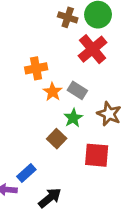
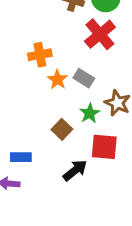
green star: (73, 118) -> (90, 113), moved
blue rectangle: (26, 173) -> (21, 157), moved, turned 42
black arrow: (50, 198) -> (75, 170), moved

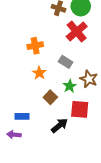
orange star: (57, 80) -> (39, 73), moved

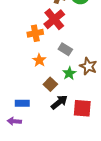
red cross: (77, 31) -> (54, 19), moved
red square: (80, 109) -> (82, 108), moved
black arrow: (59, 126) -> (59, 102), moved

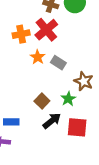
orange cross: (35, 33) -> (21, 34), moved
orange star: (39, 60) -> (38, 57), moved
green star: (69, 73) -> (68, 99), moved

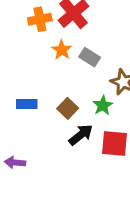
blue rectangle: (11, 122) -> (27, 104), moved

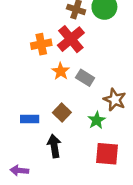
brown square: (68, 108) -> (62, 113), moved
black arrow: (81, 135) -> (54, 146), moved, turned -60

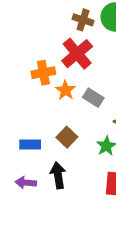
orange cross: (41, 44) -> (43, 73), moved
purple arrow: (19, 171) -> (26, 183), moved

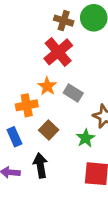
orange cross: (43, 73) -> (27, 105), moved
blue rectangle: (30, 144) -> (14, 137), turned 66

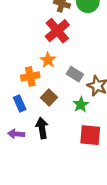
gray rectangle: (73, 93) -> (75, 74), moved

